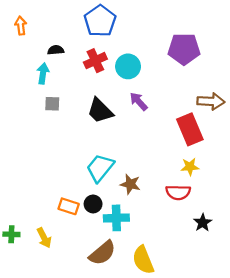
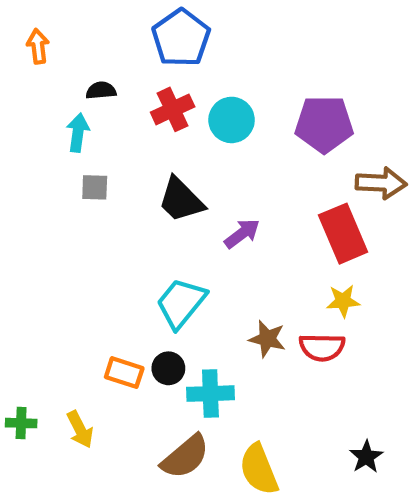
purple pentagon: (184, 49) -> (324, 124), moved
purple arrow: (139, 101) -> (242, 234), moved, turned 96
brown star: (130, 184) -> (267, 339), moved
black star: (203, 223) -> (366, 457), moved

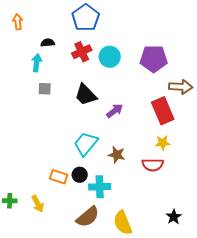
brown star: (267, 339) -> (117, 155), moved

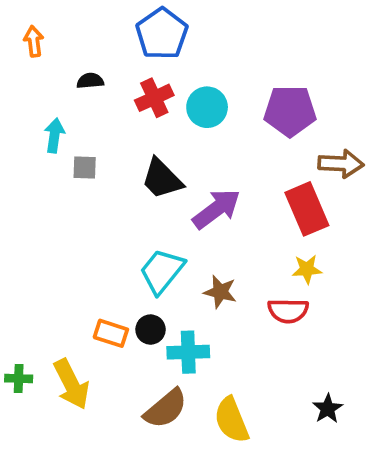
cyan arrow: (37, 63) -> (54, 135), moved
purple arrow: (115, 111) -> (216, 209), size x1.5
yellow arrow: (38, 204) -> (71, 384), size x1.5

